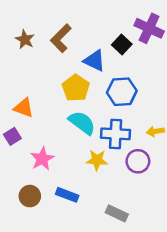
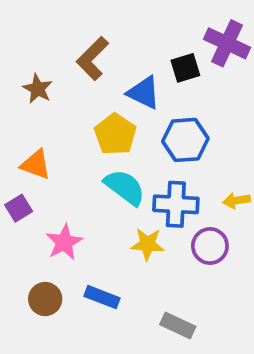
brown star: (25, 39) -> (38, 89), moved
black square: (122, 44) -> (185, 68), turned 30

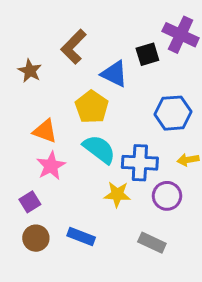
blue hexagon: (185, 140) -> (173, 113), moved
orange triangle: (36, 165) -> (45, 131), moved
purple square: (19, 208) -> (30, 202), moved
pink star: (64, 242) -> (51, 166), moved
gray rectangle: (178, 326) -> (152, 243), moved

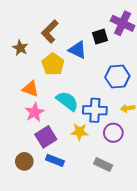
yellow pentagon: (92, 107) -> (53, 64), moved
purple square: (30, 202) -> (46, 137), moved, size x1.5

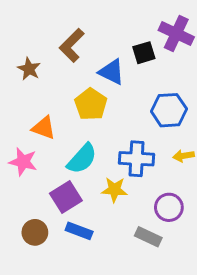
yellow pentagon: (53, 64) -> (91, 104), moved
cyan semicircle: (67, 101) -> (82, 159), moved, turned 95
pink star: (35, 112) -> (23, 162), moved, turned -30
purple circle: (113, 133) -> (169, 207), moved

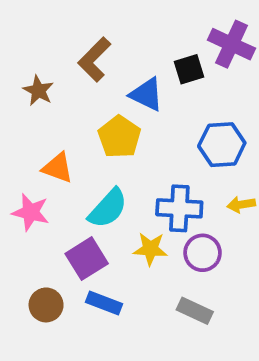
purple circle: (169, 207) -> (203, 253), moved

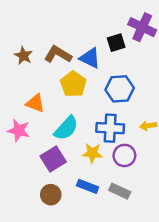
brown L-shape: (94, 60) -> (58, 54), moved, turned 76
blue hexagon: (222, 145) -> (120, 89), moved
blue rectangle: (104, 303) -> (88, 186), moved
brown circle: (46, 305) -> (51, 195), moved

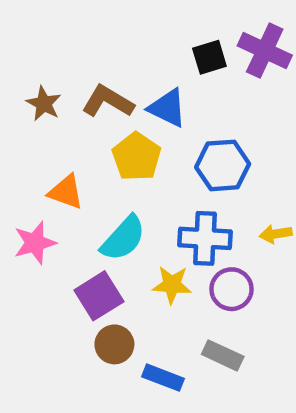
black square: (116, 43) -> (209, 57), moved
pink star: (19, 131) -> (35, 243), turned -30
blue rectangle: (88, 186) -> (163, 378), moved
brown circle: (51, 195) -> (114, 344), moved

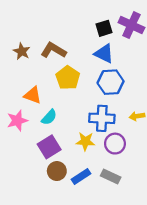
blue triangle: (167, 108) -> (104, 54), moved
cyan semicircle: (123, 238) -> (49, 117), moved, size x0.7
blue rectangle: (163, 378) -> (81, 177), moved, turned -54

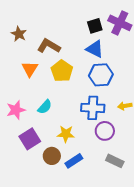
brown star: (22, 51) -> (19, 34), moved
orange triangle: (33, 95) -> (30, 69), moved, turned 42
yellow star: (85, 141) -> (66, 134), moved
purple square: (49, 147) -> (30, 139), moved
gray rectangle: (111, 177) -> (115, 161), moved

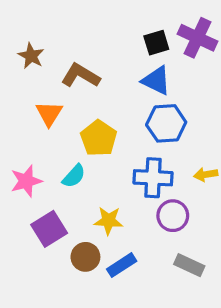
yellow pentagon: (62, 71) -> (99, 138), moved

